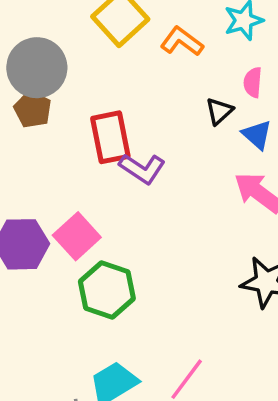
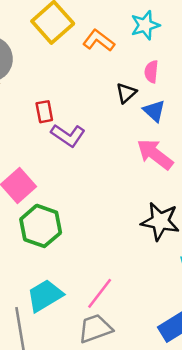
red rectangle: (110, 137) -> (44, 112), size x0.6

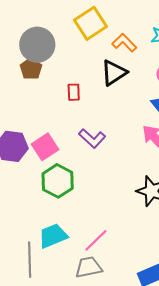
black triangle: (126, 93) -> (114, 73), moved, size x1.6
purple L-shape: (68, 135) -> (92, 138), moved

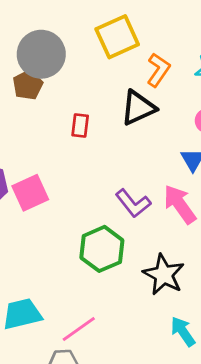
orange L-shape: (124, 43) -> (158, 70), turned 70
purple L-shape: (92, 138) -> (133, 203), moved
green hexagon: (58, 181) -> (102, 249), moved

